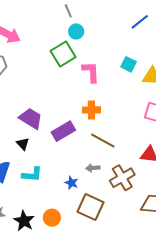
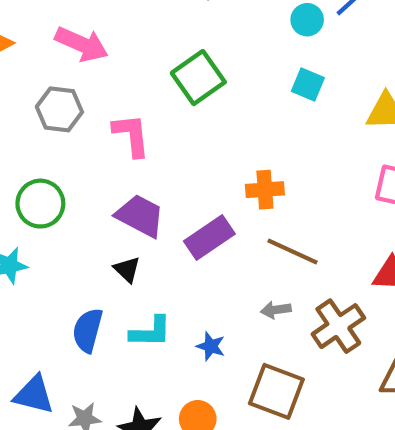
cyan circle: (76, 31) -> (307, 20), moved
cyan square: (129, 64) -> (308, 85), moved
pink L-shape: (91, 72) -> (131, 135), moved
blue star: (71, 183) -> (211, 346), moved

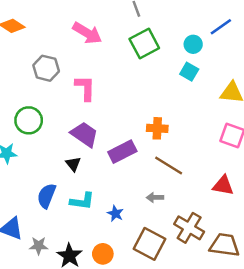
cyan circle: (307, 20) -> (193, 44), moved
pink arrow: (82, 44) -> (87, 33), moved
green square: (198, 78) -> (144, 44), moved
brown cross: (338, 326) -> (189, 228), moved, turned -32

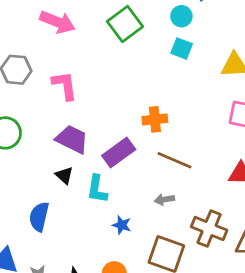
cyan L-shape: (82, 201) -> (97, 189), moved, turned 100

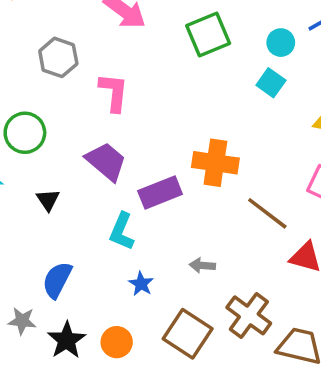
orange cross: (155, 119) -> (215, 163), size x1.4
brown line: (174, 160) -> (267, 213), moved
black triangle: (64, 175) -> (48, 200), moved
blue semicircle: (39, 217) -> (57, 280), moved

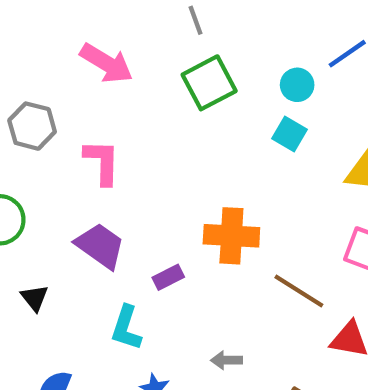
purple rectangle: (160, 193) -> (168, 277), size x0.6

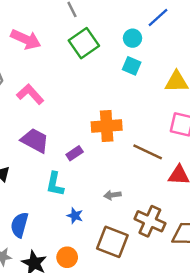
pink L-shape: (102, 162) -> (30, 94), turned -36

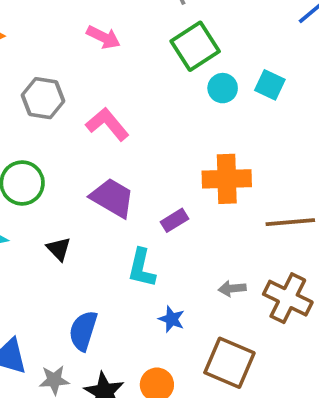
cyan circle: (133, 38) -> (223, 88), moved
pink arrow: (26, 39) -> (104, 37), size x0.7
brown line: (148, 152) -> (290, 222), turned -32
brown cross: (150, 221) -> (288, 298), moved

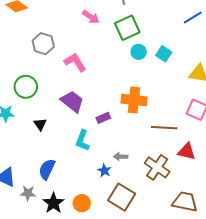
pink arrow: (104, 37) -> (91, 17), moved
gray arrow: (232, 289) -> (121, 157), moved
blue star: (172, 319) -> (104, 171), moved

